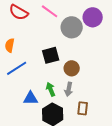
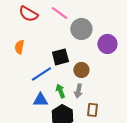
purple circle: (93, 17) -> (107, 44), moved
blue line: (17, 68) -> (41, 74), moved

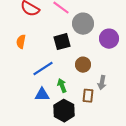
black square: (60, 57) -> (62, 42), moved
gray arrow: (78, 91) -> (102, 83), moved
brown rectangle: (92, 110) -> (88, 96), moved

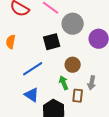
green arrow: (62, 86) -> (64, 83), moved
blue triangle: (42, 95) -> (32, 95), turned 35

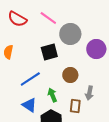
green arrow: (64, 83) -> (52, 95), moved

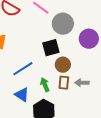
black square: (49, 52) -> (51, 48), moved
gray arrow: (89, 93) -> (82, 83), turned 80
brown rectangle: (75, 106) -> (64, 83), moved

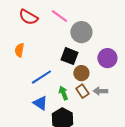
purple circle: (89, 39) -> (107, 58), moved
black square: (51, 48) -> (69, 56), turned 36
brown rectangle: (64, 83) -> (82, 91), turned -40

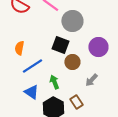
orange semicircle: (19, 50) -> (19, 48), moved
brown rectangle: (82, 91) -> (76, 102), moved
gray arrow: (100, 91) -> (91, 80), turned -48

